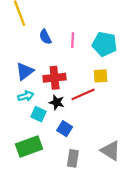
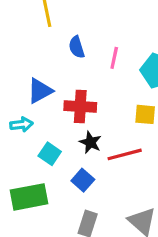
red line: (83, 94) -> (125, 154), moved
cyan arrow: (26, 96) -> (21, 125), moved
black star: (57, 102) -> (90, 142), moved

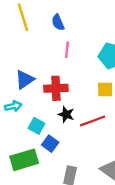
blue semicircle: (77, 47) -> (58, 22), moved
pink line: (114, 58) -> (67, 50), moved
blue square: (83, 180) -> (50, 144), moved

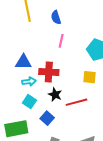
blue triangle: (25, 80) -> (23, 62), turned 30
cyan arrow: (13, 106) -> (29, 82), moved
blue square: (50, 144) -> (47, 118), moved

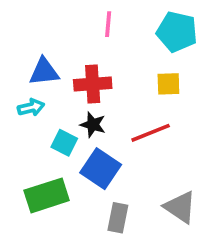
cyan arrow: (29, 82) -> (31, 107), moved
black star: (55, 95) -> (93, 125), moved
blue square: (47, 118) -> (101, 169), size x1.5

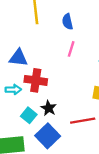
blue triangle: (44, 72) -> (18, 58), moved
red cross: (93, 84) -> (36, 80), moved

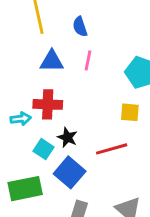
blue triangle: (18, 58) -> (52, 61), moved

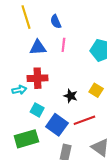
yellow square: (130, 112) -> (96, 90), moved, turned 32
black star: (67, 137) -> (71, 96), moved
red line: (112, 149) -> (84, 120), moved

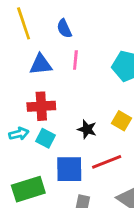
cyan arrow: (19, 90) -> (19, 134), moved
cyan square: (37, 110) -> (46, 138), moved
blue square: (57, 125) -> (69, 169), turned -35

